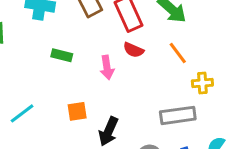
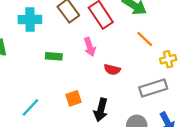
red semicircle: (133, 50) -> (112, 70), moved
pink arrow: (107, 67) -> (90, 47), moved

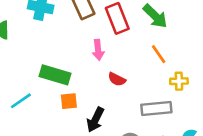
green rectangle: (54, 56) -> (55, 75), moved, size x1.6

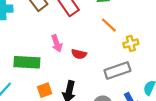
pink arrow: (98, 50) -> (57, 43), moved
orange square: (69, 101) -> (45, 90), moved

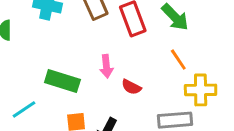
yellow cross: (131, 43) -> (201, 90), size x1.5

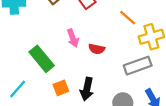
green rectangle: (62, 81) -> (42, 59), turned 48

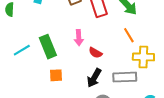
cyan line: (18, 89) -> (22, 50), moved
black arrow: (87, 89) -> (94, 78), moved

